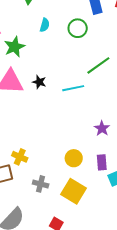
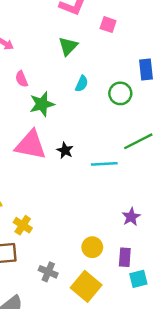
yellow cross: (20, 157) -> (23, 225), moved

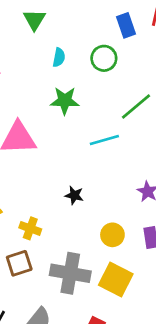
green star: (42, 104) -> (65, 101), moved, turned 30
black star: (65, 150) -> (74, 195), moved
gray cross: (48, 272) -> (70, 273), size x1.8

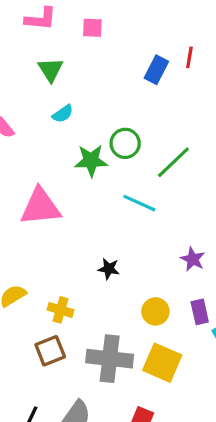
blue rectangle: (126, 25) -> (156, 70), turned 50
cyan semicircle: (59, 57) -> (63, 114), moved, turned 48
green circle: (104, 58) -> (125, 143), moved
cyan line: (104, 140) -> (139, 203), turned 44

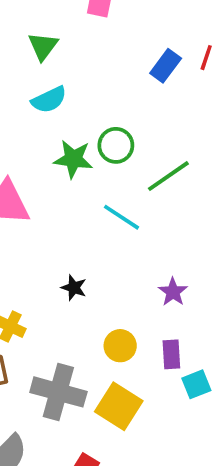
cyan semicircle: (63, 114) -> (49, 100), size x1.4

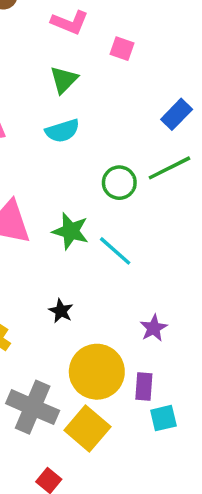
green star: (73, 159) -> (71, 231), moved
green line: (168, 176) -> (169, 168), moved
yellow circle: (120, 346) -> (97, 372), size x1.8

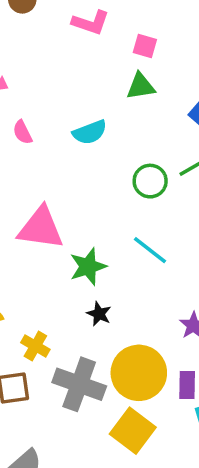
green triangle: (64, 80) -> (141, 86), moved, turned 40
green star: (71, 231) -> (88, 267), moved, turned -30
gray cross: (33, 407) -> (79, 384), moved

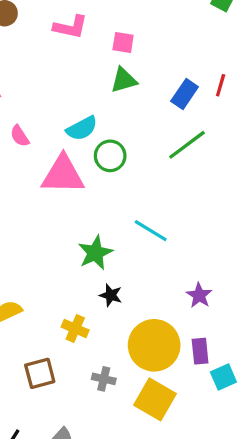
green circle: (150, 181) -> (110, 156), moved
pink triangle: (41, 228) -> (63, 175), moved
yellow cross: (35, 346) -> (75, 329), moved
gray cross: (79, 384) -> (104, 379), moved, size x0.5

